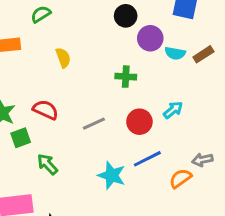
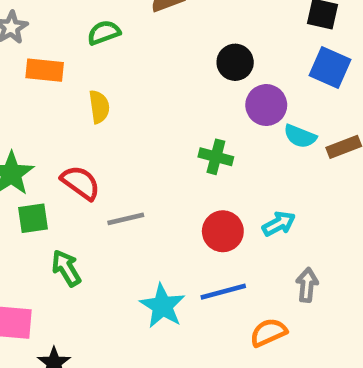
yellow semicircle: (63, 58) -> (99, 107), moved
gray line: (94, 124) -> (126, 219), moved
gray arrow: (202, 160) -> (307, 285), moved, turned 96

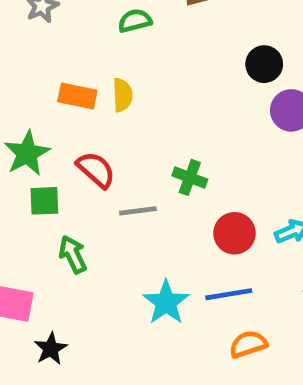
orange rectangle: (45, 70) -> (77, 96), moved
green cross: (216, 157) -> (190, 177), moved
orange semicircle: (268, 332) -> (248, 344), moved

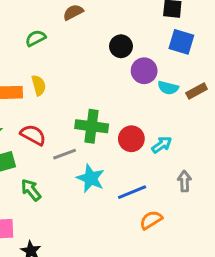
green cross: (190, 177) -> (92, 126), size x1.5
red circle: (234, 233) -> (131, 139), moved
cyan star: (166, 302) -> (91, 178), moved

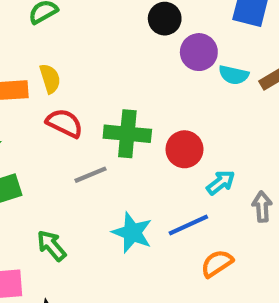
red semicircle: (33, 135) -> (65, 123), moved
cyan arrow: (162, 145) -> (221, 182), moved
cyan star: (91, 178) -> (132, 233), moved
green arrow: (31, 190) -> (51, 246), moved

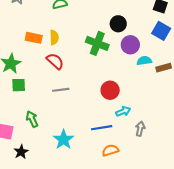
cyan semicircle: (234, 75) -> (144, 61), turned 144
green cross: (127, 134) -> (97, 43), moved
cyan star: (132, 233) -> (64, 140), moved

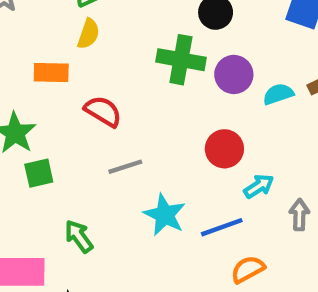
yellow semicircle: (54, 37) -> (88, 34), moved, turned 32
purple circle: (130, 45) -> (234, 74), moved
cyan semicircle: (144, 61) -> (278, 94), moved
cyan star: (64, 140) -> (165, 215), moved

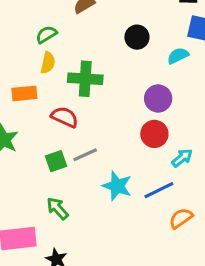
green cross: (181, 60) -> (85, 79), moved
purple circle: (234, 74) -> (158, 98), moved
cyan semicircle: (278, 94) -> (178, 56), moved
green square: (39, 173) -> (56, 161), moved

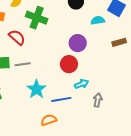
orange semicircle: (181, 218) -> (49, 120), moved

